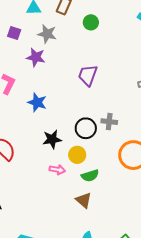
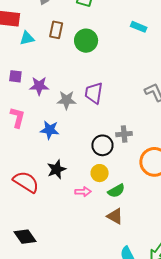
green circle: (91, 22) -> (86, 41), size x1.5
purple square: (14, 33) -> (15, 76), moved
gray star: (47, 34) -> (67, 100), moved
black star: (52, 139) -> (57, 169), moved

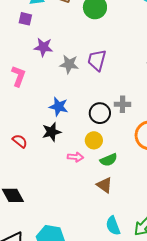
purple square: (15, 76) -> (25, 19), moved
blue star: (50, 130) -> (59, 107), moved
red semicircle: (26, 182) -> (20, 141), size x0.6

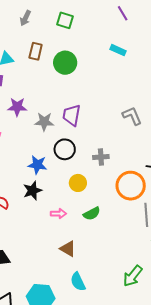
black circle: (100, 113) -> (65, 149), moved
yellow circle: (94, 140) -> (78, 183), moved
brown triangle: (105, 185) -> (68, 249), moved
cyan semicircle: (113, 226) -> (78, 282), moved

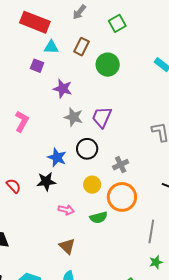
green square: (65, 20) -> (117, 23), turned 30
purple star: (17, 107) -> (63, 89), moved
gray cross: (101, 157) -> (121, 165), turned -35
orange circle: (131, 186) -> (122, 197), moved

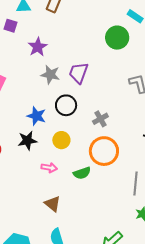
green circle: (108, 65) -> (117, 38), moved
purple star: (63, 89) -> (38, 47), turned 30
yellow circle: (92, 185) -> (61, 140), moved

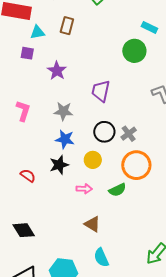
gray star: (50, 75) -> (63, 111), moved
black circle: (66, 105) -> (104, 132), moved

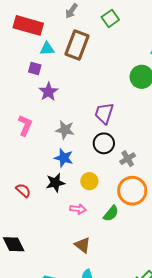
brown rectangle: (67, 26) -> (77, 45), size x1.6
purple star: (57, 71) -> (48, 92), moved
black circle: (104, 132) -> (104, 143), moved
green semicircle: (117, 190) -> (111, 213), turned -30

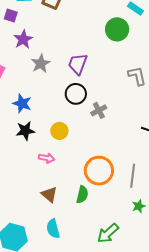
gray star: (65, 130) -> (41, 64), moved, turned 30
blue star: (64, 158) -> (22, 103), moved
orange circle: (132, 191) -> (99, 171), moved
green semicircle: (111, 213) -> (82, 195), moved, turned -30

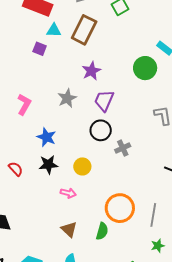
purple star: (23, 39) -> (91, 71), moved

